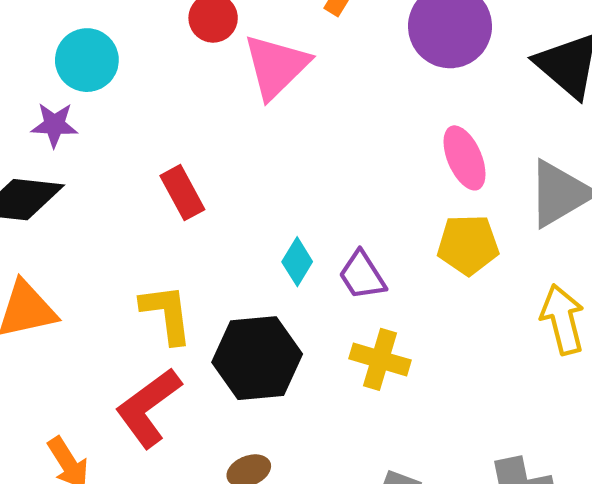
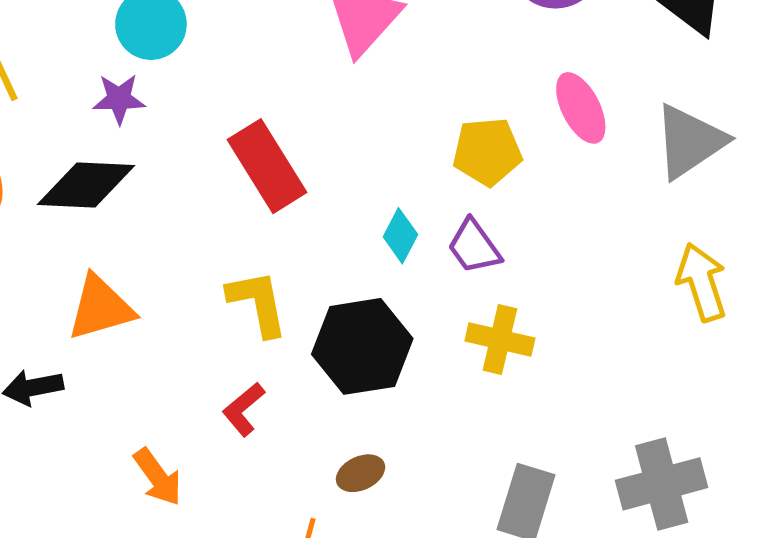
red rectangle: (182, 193) -> (267, 166), size x1.5
yellow pentagon: (468, 245) -> (487, 152), moved
red L-shape: (148, 408) -> (244, 409), size x0.6

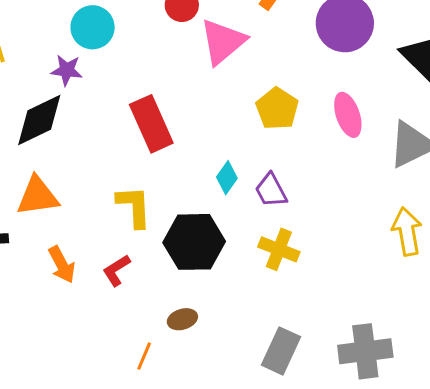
yellow pentagon: (487, 152) -> (277, 109), moved, turned 30
black diamond: (86, 185) -> (39, 120), turned -36
orange arrow: (158, 477) -> (62, 264), moved

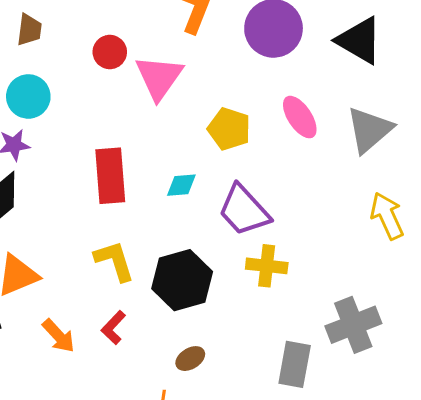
red rectangle: (151, 124) -> (110, 176), turned 34
cyan diamond: (227, 178) -> (181, 185), moved, turned 64
purple trapezoid: (271, 190) -> (244, 210), size x1.5
gray cross: (365, 351) -> (353, 325), moved

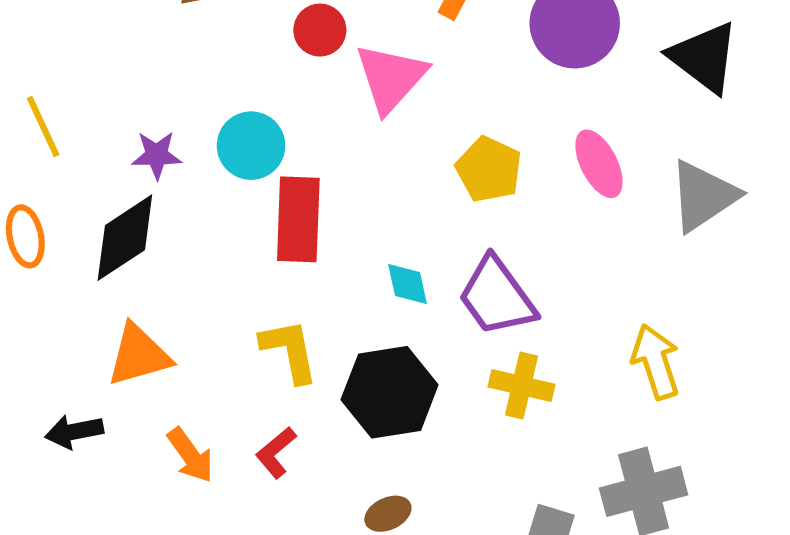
cyan circle: (28, 96) -> (251, 146), moved
cyan diamond: (181, 185) -> (407, 284), moved, turned 76
yellow arrow: (387, 216) -> (656, 362), moved

